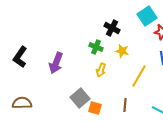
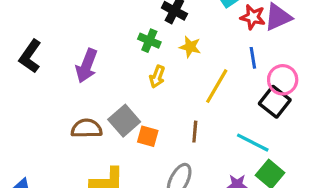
brown semicircle: (22, 103) -> (87, 128), moved

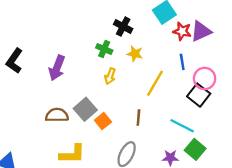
orange square: (148, 136) -> (103, 121), turned 35

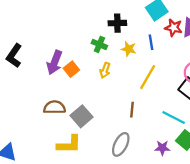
black cross: (123, 27) -> (117, 23), turned -30
blue line: (182, 62) -> (151, 42), moved
gray square: (85, 109) -> (81, 116), moved
orange square: (103, 121) -> (71, 69), moved

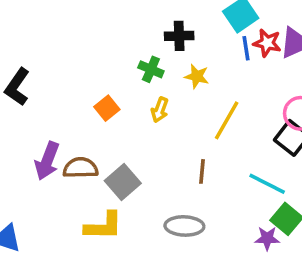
blue line: (151, 42) -> (246, 48), moved
purple arrow: (54, 62) -> (47, 161), moved
gray ellipse: (121, 144) -> (184, 226), turned 65
purple star: (162, 148) -> (267, 238), moved

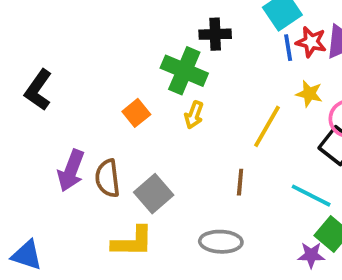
green cross: (151, 69) -> (184, 71), size x1.6
yellow star: (197, 76) -> (309, 94), moved
brown semicircle: (81, 168) -> (108, 178), turned -96

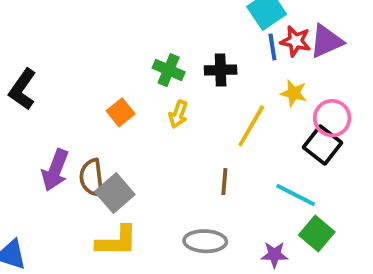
black cross: (215, 34) -> (221, 70), moved
green cross: (184, 71) -> (169, 70), size x0.7
gray square: (154, 194) -> (115, 193), moved
purple star: (311, 255) -> (274, 255), moved

